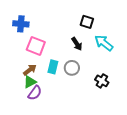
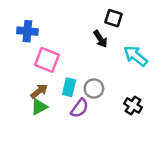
black square: (87, 22) -> (113, 18), moved
black arrow: (77, 44) -> (100, 39), moved
purple semicircle: (35, 93) -> (80, 108), moved

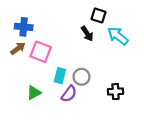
cyan arrow: (136, 56) -> (118, 36), moved
brown arrow: (39, 91) -> (18, 48), moved
black cross: (133, 106) -> (116, 92), turned -35

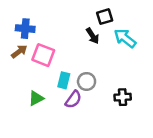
black square: (98, 16) -> (105, 17), turned -35

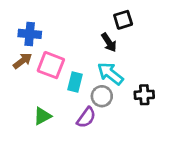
cyan arrow: (125, 38) -> (110, 74), moved
cyan rectangle: (64, 80) -> (75, 82), moved
black cross: (123, 97) -> (144, 95), moved

